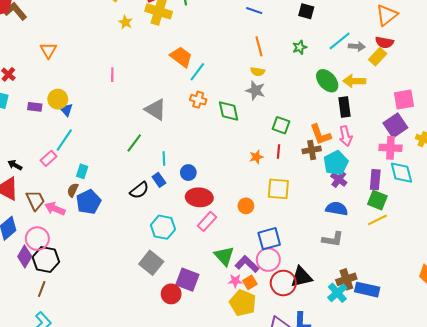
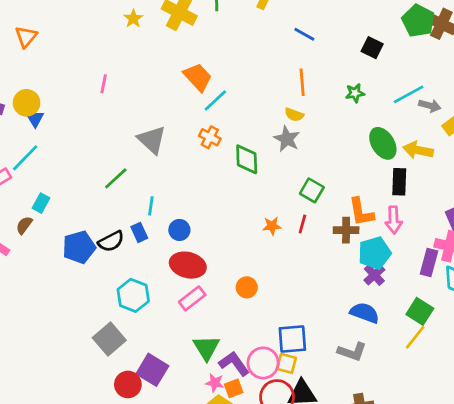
purple rectangle: (375, 180) -> (429, 263), moved
yellow square: (278, 189) -> (286, 363), moved, size x0.7
blue pentagon: (89, 202) -> (79, 247), moved
yellow line: (377, 220) -> (415, 337), turned -36
blue square: (269, 239) -> (292, 339), moved

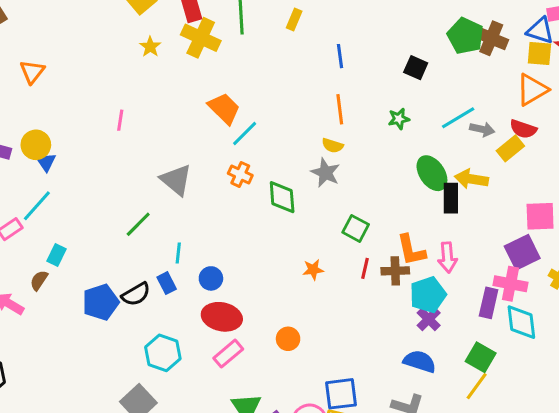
blue line: (304, 34) -> (340, 56), turned 55
black rectangle: (399, 182) -> (451, 198), moved
red line: (302, 224) -> (365, 268), moved

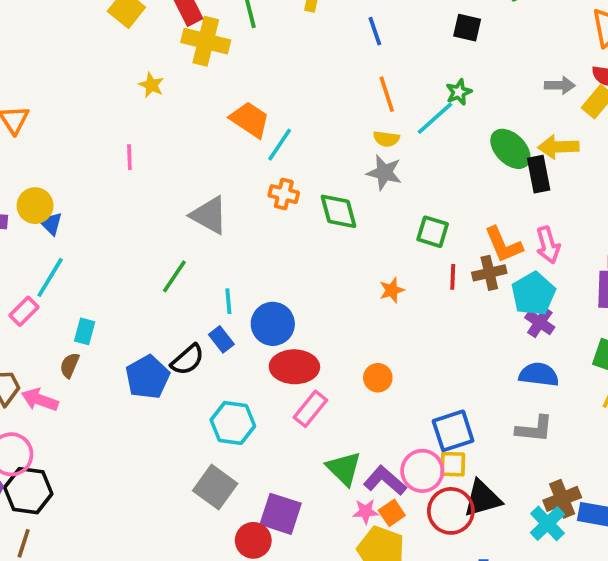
yellow star: (150, 47) -> (151, 85), moved
cyan line: (458, 118) -> (435, 118), moved
blue circle: (211, 278) -> (273, 324), size x1.5

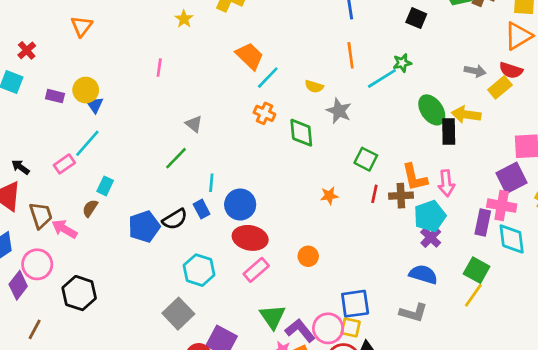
yellow semicircle: (386, 139) -> (314, 86), moved
gray triangle: (209, 215) -> (194, 124), moved, size x0.6
black hexagon: (28, 491) -> (79, 293), moved

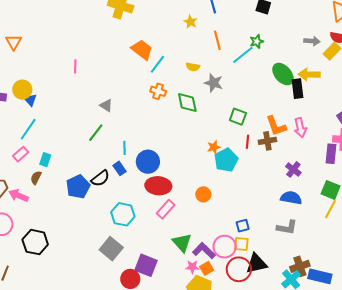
yellow star: (184, 19) -> (190, 22), moved
pink rectangle: (64, 164) -> (21, 154), moved
cyan pentagon: (430, 216) -> (226, 160), moved
blue square: (355, 304) -> (243, 226), size x0.6

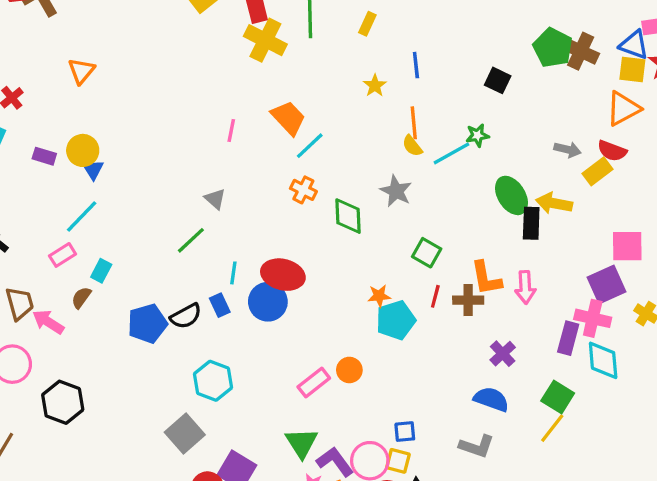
pink line: (75, 66) -> (231, 131), moved
yellow semicircle: (193, 67) -> (412, 146), moved, turned 32
red ellipse: (158, 186) -> (283, 275), moved
pink rectangle: (166, 209) -> (314, 382), moved

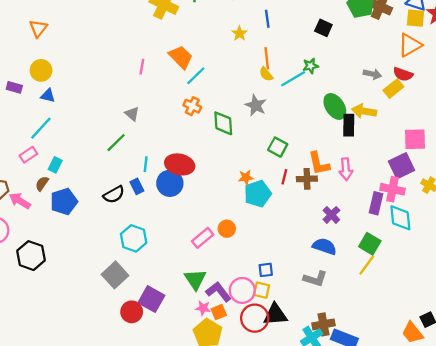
yellow circle: (83, 150) -> (41, 70), moved
blue triangle: (93, 169) -> (48, 96), turned -42
blue pentagon: (147, 323) -> (64, 201), moved

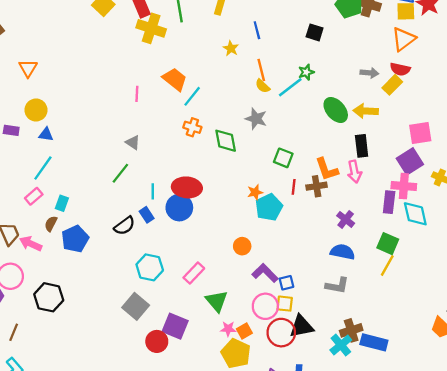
black rectangle: (349, 125) -> (362, 146), moved
pink rectangle: (203, 238) -> (194, 273), moved
purple L-shape: (218, 292) -> (265, 273), moved

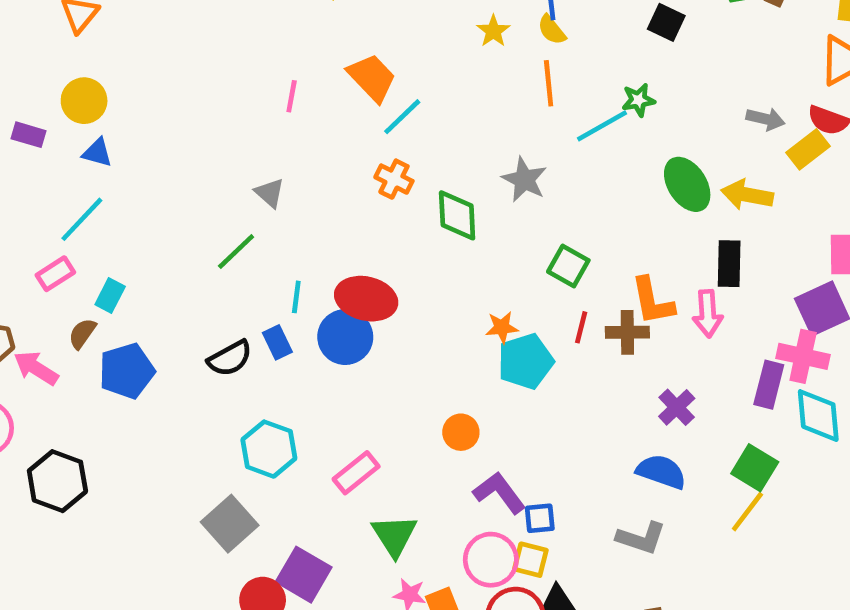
yellow semicircle: (263, 86) -> (552, 30), moved

